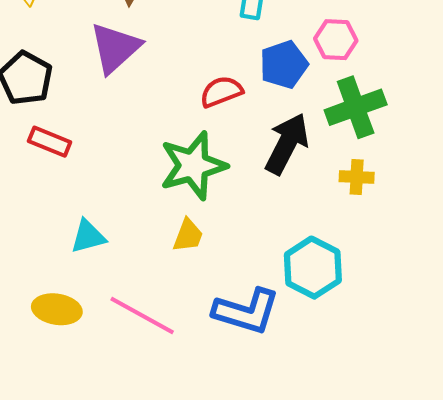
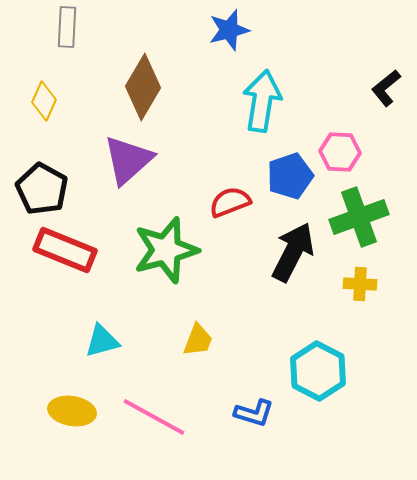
red rectangle: (50, 142) -> (65, 250), size x1.5
green star: (193, 166) -> (166, 250), moved
blue L-shape: (246, 311) -> (254, 413), size x0.6

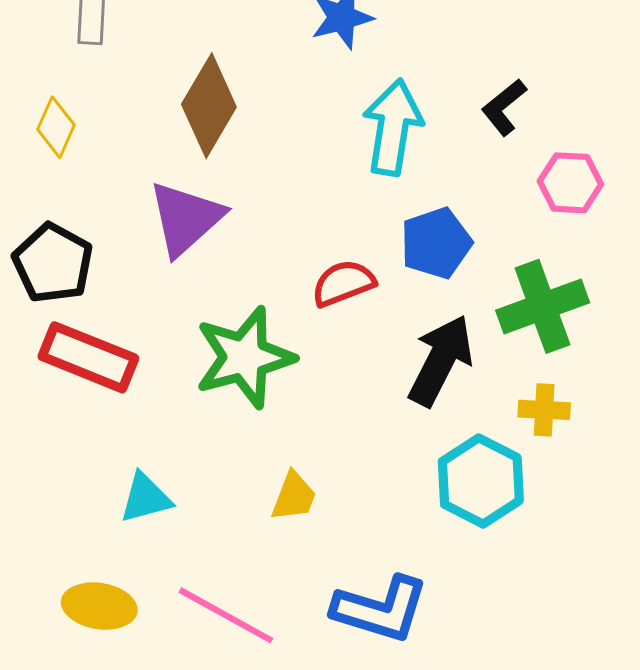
black L-shape: (386, 88) -> (504, 107), moved
pink hexagon: (340, 152) -> (570, 183), moved
cyan hexagon: (318, 371) -> (481, 481), moved
blue L-shape: (254, 413) -> (380, 609), size x1.6

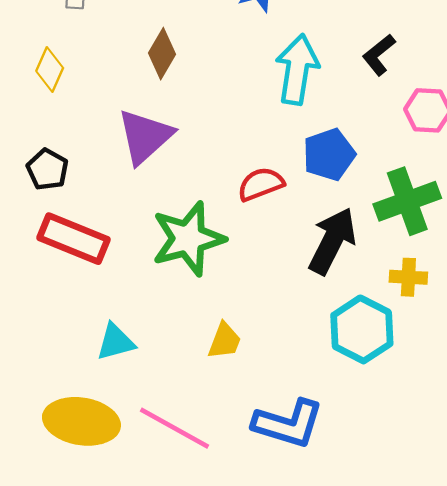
brown diamond: (209, 106) -> (162, 54), size x0.7
black pentagon: (53, 263) -> (47, 169), size x0.7
yellow ellipse: (99, 606) -> (81, 421), size x1.4

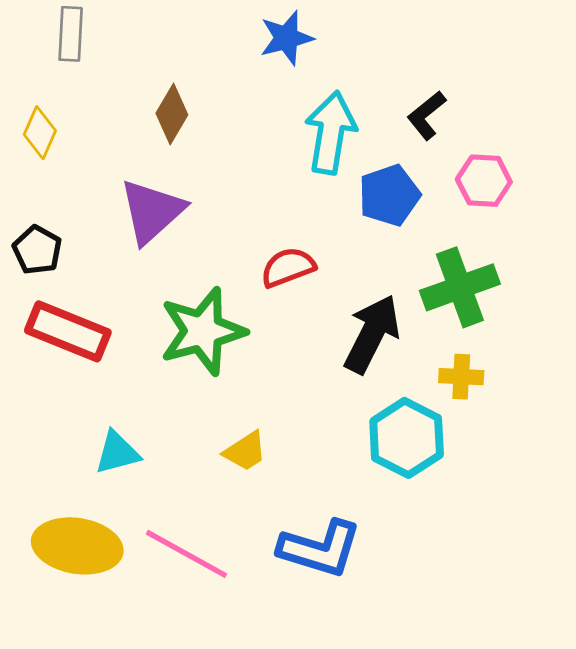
blue pentagon: (329, 155) -> (389, 195), moved
yellow trapezoid: (224, 341) -> (245, 451), turned 36

